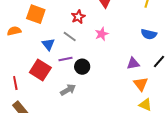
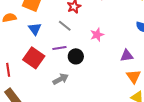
pink star: (102, 34) -> (97, 35), moved
blue triangle: (48, 44) -> (35, 29), moved

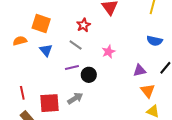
red square: (34, 58) -> (50, 103), moved, turned -35

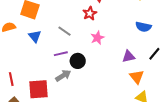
red star: (84, 25) -> (90, 13), moved
gray arrow: (75, 98) -> (63, 76), moved

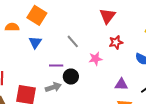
red star: (90, 13) -> (116, 42), moved
gray line: (64, 31) -> (73, 41), moved

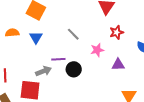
orange semicircle: (12, 27) -> (12, 33), moved
purple triangle: (121, 84) -> (118, 65), moved
gray arrow: (53, 87) -> (43, 71), moved

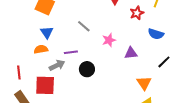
red star: (117, 32) -> (137, 13), moved
orange semicircle: (12, 33) -> (41, 49), moved
black circle: (74, 69) -> (87, 69), moved

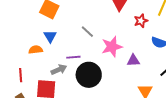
pink star: (109, 40) -> (112, 47), size x1.5
orange semicircle: (41, 49) -> (36, 50), moved
black circle: (87, 69) -> (89, 75), size x1.6

